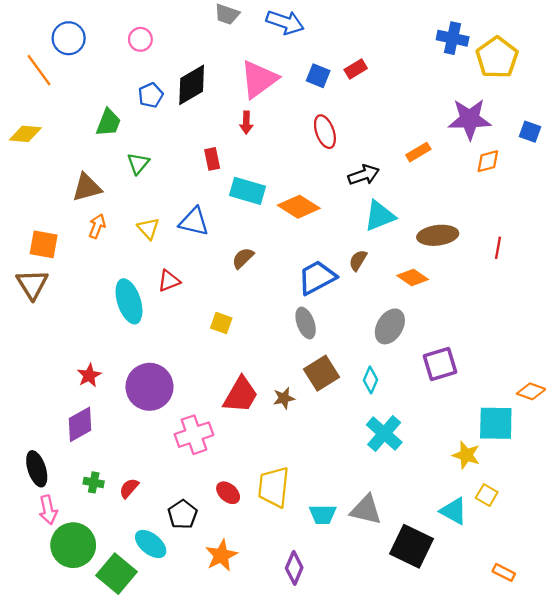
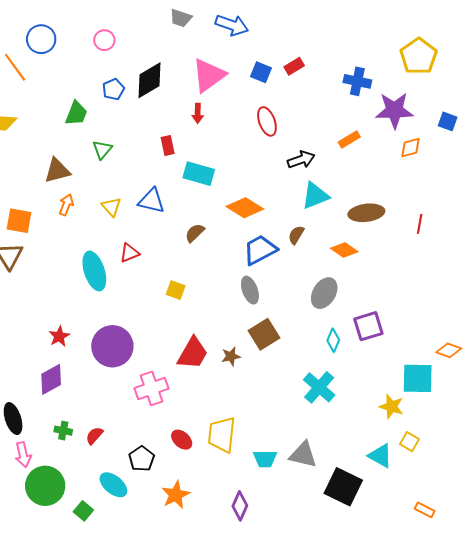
blue cross: (453, 38) -> (357, 81), moved
orange diamond: (299, 207) -> (245, 208), moved
cyan diamond: (371, 380) -> (333, 340), moved
green square: (116, 574) -> (83, 511), size x0.6

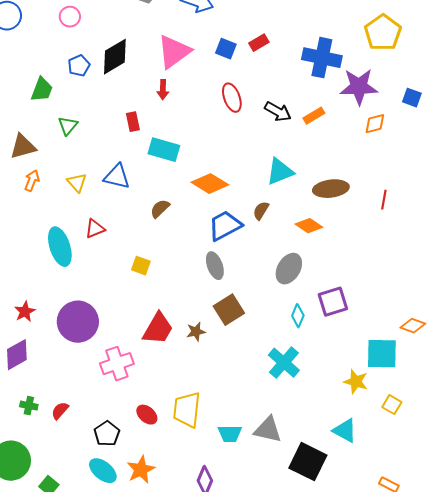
blue cross: (357, 81) -> (322, 58), size x1.4
black arrow: (301, 160) -> (278, 112), moved, turned 48
yellow square: (410, 442) -> (392, 405), moved
cyan ellipse: (113, 485) -> (103, 471), moved

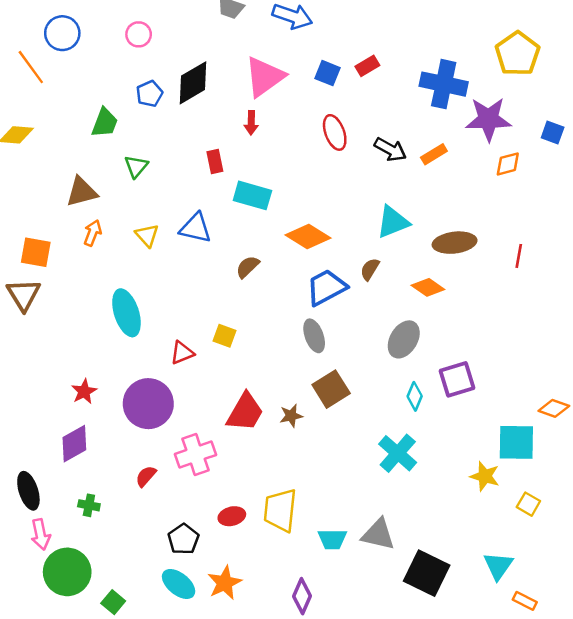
red triangle: (95, 229) -> (182, 353), moved
red semicircle: (60, 411) -> (146, 476), moved
red ellipse: (147, 415) -> (232, 516), turned -55
cyan triangle: (345, 431) -> (498, 566), moved, turned 36

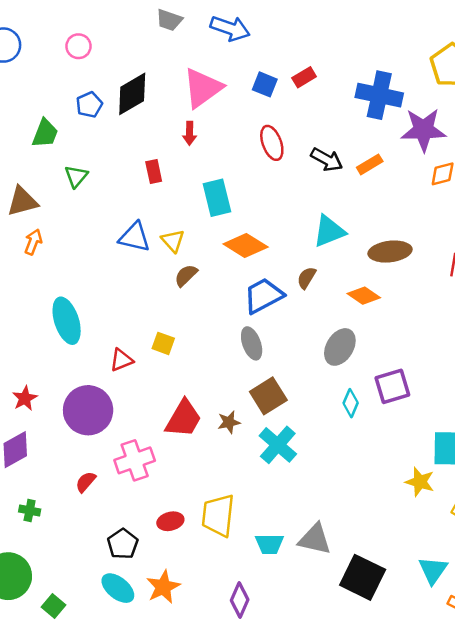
cyan rectangle: (252, 195) -> (217, 198), moved, turned 60
yellow triangle: (147, 235) -> (173, 241), moved
cyan cross: (398, 453) -> (278, 445), moved

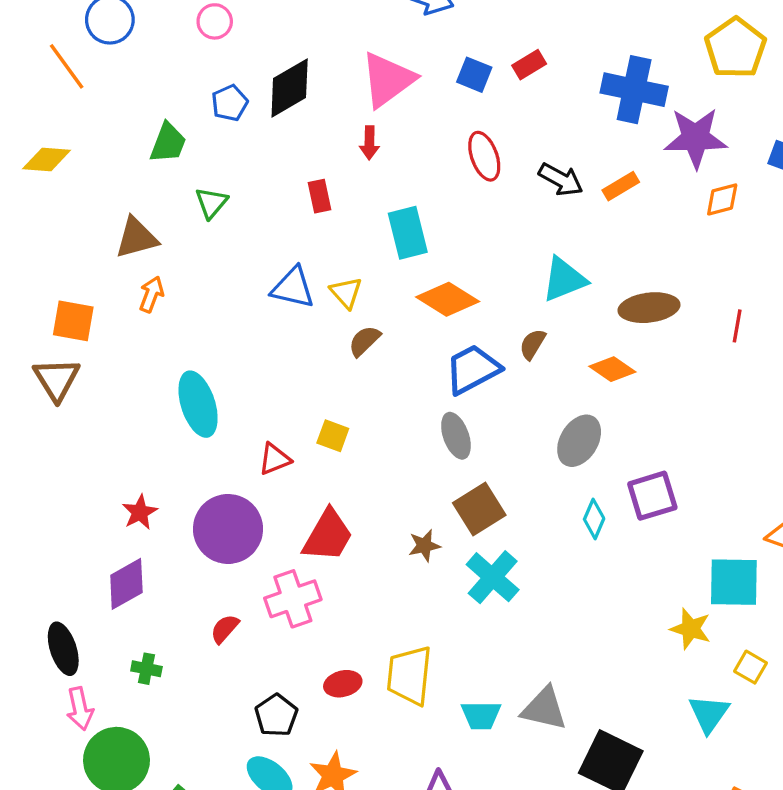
red trapezoid: (184, 419) -> (328, 536), moved
cyan triangle: (433, 570) -> (709, 714), moved

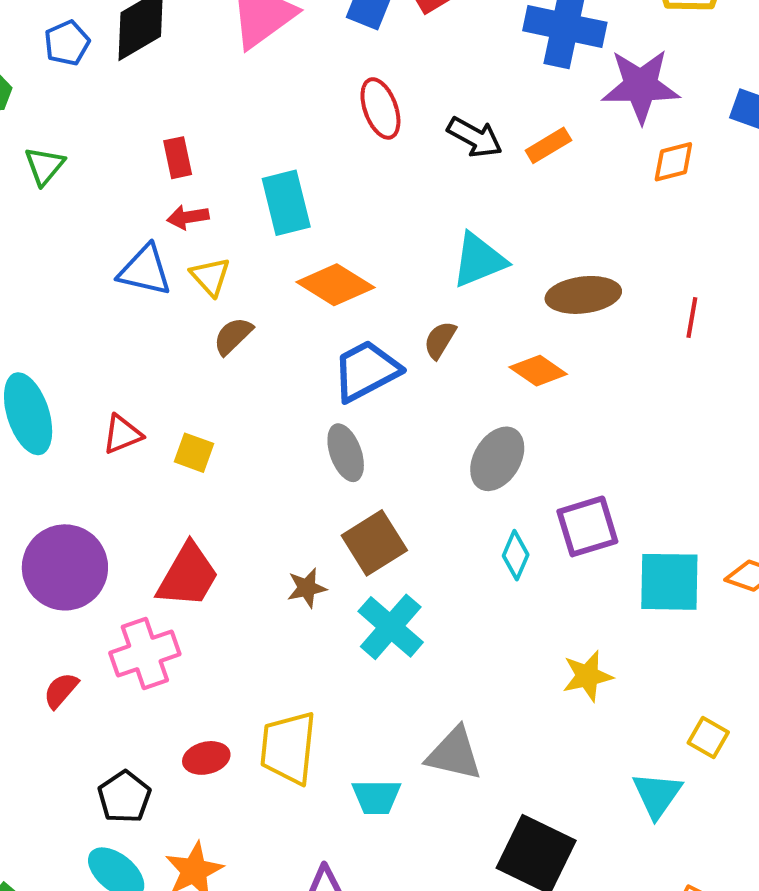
red arrow: (369, 143) -> (188, 217), moved, turned 80
red triangle: (275, 459) -> (122, 434), moved
cyan square: (734, 582) -> (669, 582), moved
yellow star: (691, 629) -> (587, 676), moved, turned -30
gray triangle: (544, 709) -> (454, 754), moved

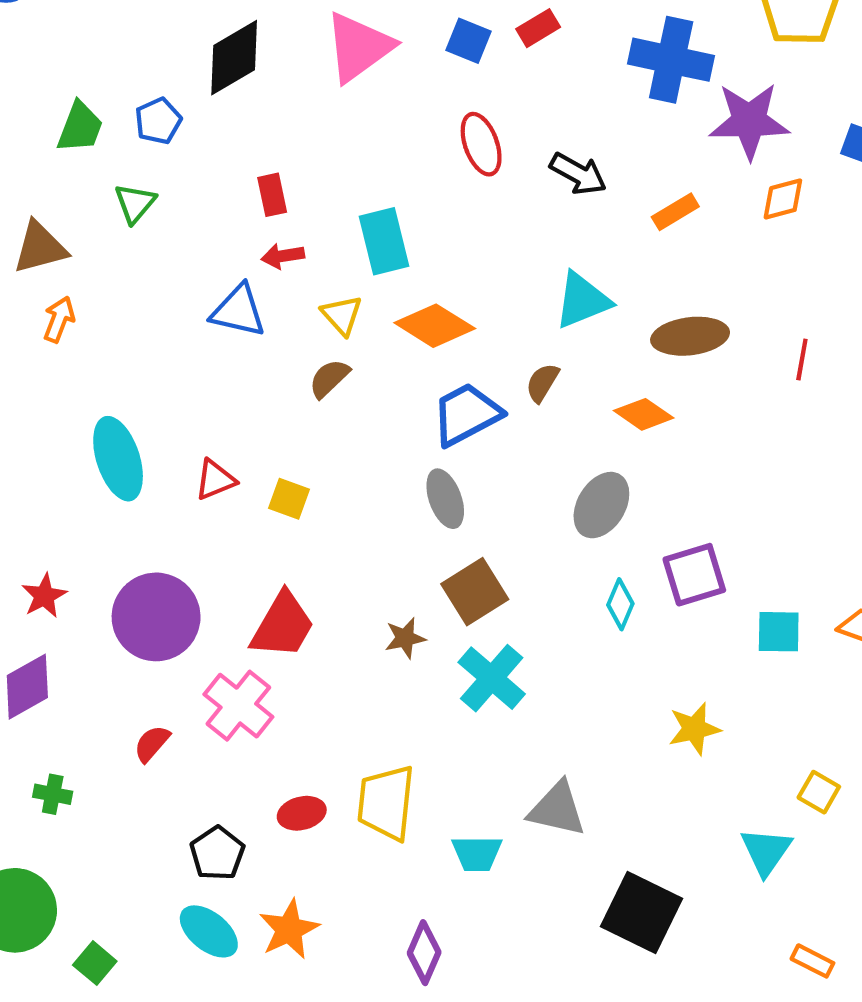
blue pentagon: (67, 43) -> (158, 121), moved
orange rectangle: (548, 145) -> (675, 212), moved
yellow triangle: (210, 276) -> (342, 315), moved
cyan square: (669, 582) -> (779, 632), size x0.7
pink cross: (145, 653) -> (238, 706), turned -32

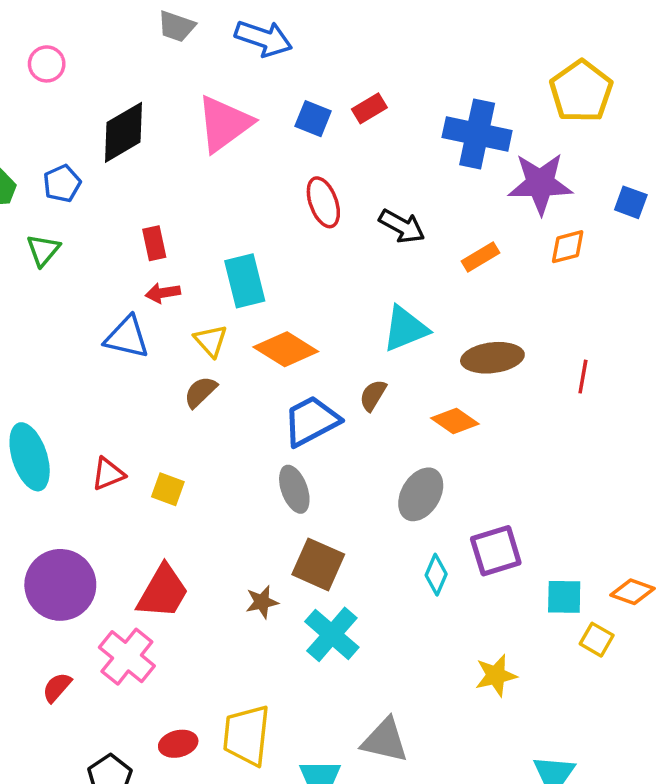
brown square: (475, 592) -> (318, 564), turned -34
yellow square: (819, 792) -> (597, 640), moved

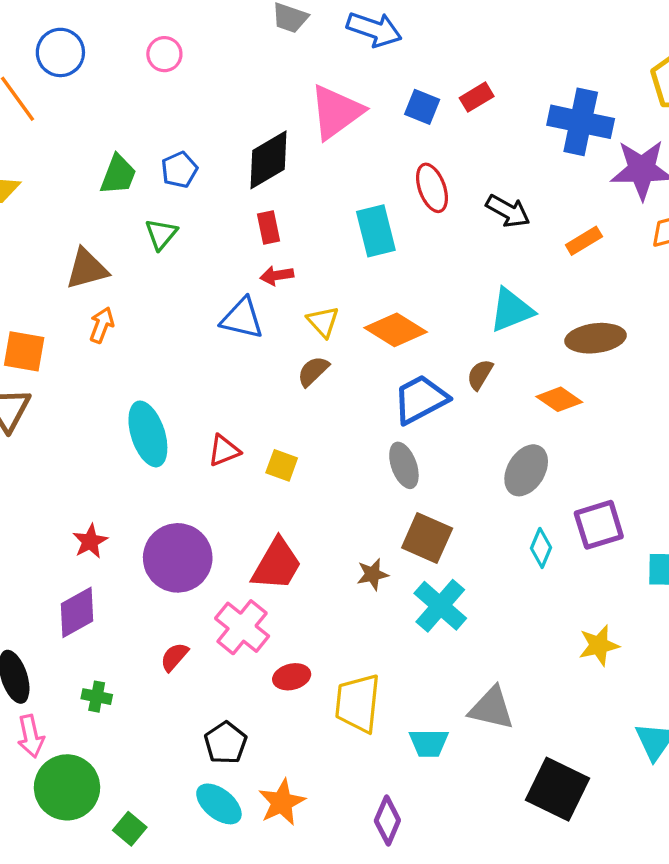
black diamond: (124, 132) -> (269, 160), moved
cyan rectangle: (245, 281) -> (376, 231), moved
red ellipse: (178, 744) -> (292, 677), moved

